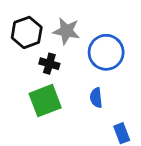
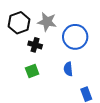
green square: (45, 101) -> (32, 71), size x0.6

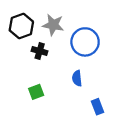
green square: (32, 71) -> (36, 92), moved

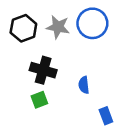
blue circle: (85, 42) -> (92, 23), moved
black cross: (40, 51) -> (43, 70), moved, size x1.5

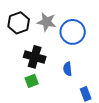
blue circle: (92, 23) -> (73, 32), moved

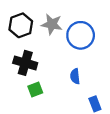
black cross: (35, 57) -> (25, 63), moved

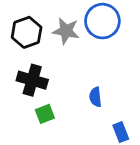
blue circle: (81, 35) -> (102, 21), moved

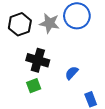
black cross: (32, 80) -> (38, 60), moved
blue semicircle: (95, 97) -> (72, 73), turned 48

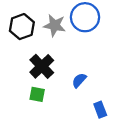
black cross: (38, 60) -> (42, 66), turned 30
green square: (34, 86) -> (37, 94), turned 32

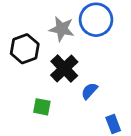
black hexagon: (22, 27) -> (25, 49), moved
black cross: (42, 66) -> (64, 69), moved

